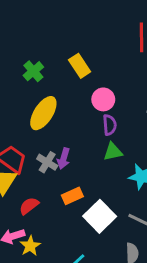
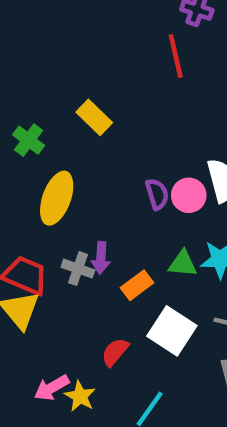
pink circle: (103, 99) -> (189, 195), moved
green triangle: (113, 152) -> (183, 264), moved, turned 30
orange rectangle: (72, 196) -> (137, 285), moved
red semicircle: (29, 206) -> (115, 352), moved

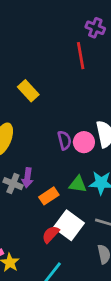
red semicircle: (115, 352) -> (51, 234), moved

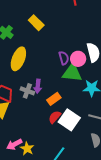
green triangle: (78, 184) -> (72, 73), moved, size x1.5
red semicircle: (51, 234) -> (55, 117), moved

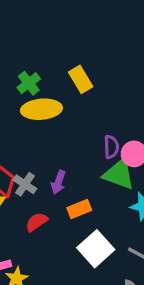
yellow ellipse: (18, 59) -> (41, 109), moved, turned 50
gray cross: (27, 91) -> (25, 184), moved
red semicircle: (55, 117) -> (37, 222), moved

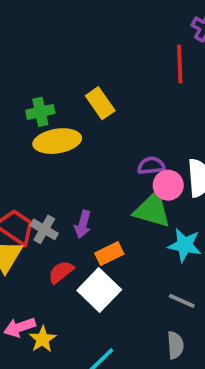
green cross: (29, 83) -> (40, 112), turned 30
purple semicircle: (111, 147) -> (151, 166), moved, turned -90
white square: (96, 249) -> (99, 290), moved

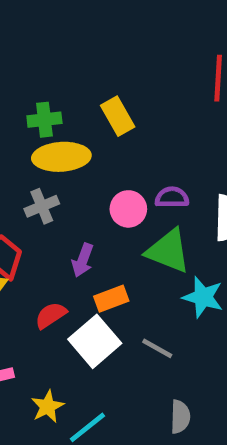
pink circle: (168, 185) -> (128, 209), moved
gray cross: (44, 229) -> (42, 206), moved, turned 32
gray line: (182, 301) -> (157, 348), moved
yellow star: (43, 339) -> (48, 406), moved

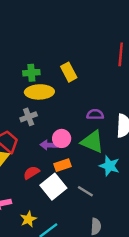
pink circle: (128, 209) -> (62, 138), moved
purple arrow: (83, 260) -> (49, 145), turned 70

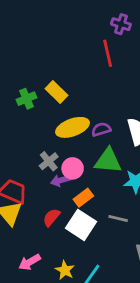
green cross: (31, 73) -> (26, 99), moved
yellow ellipse: (39, 92) -> (73, 127), moved
gray cross: (29, 117) -> (49, 161), moved

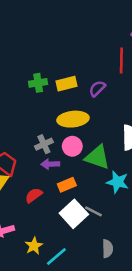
yellow rectangle: (56, 92) -> (67, 84), turned -72
purple semicircle: (101, 129) -> (97, 88), moved, turned -42
pink circle: (73, 168) -> (72, 146), moved
white square: (81, 225) -> (74, 214), moved

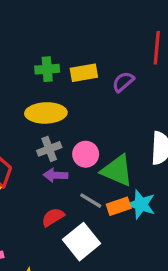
yellow ellipse: (73, 119) -> (46, 113), moved
orange rectangle: (67, 185) -> (119, 206), moved
red semicircle: (34, 195) -> (53, 217), moved
gray line: (93, 211) -> (91, 201), moved

